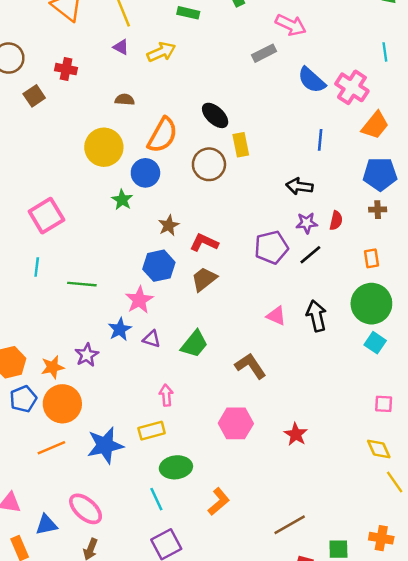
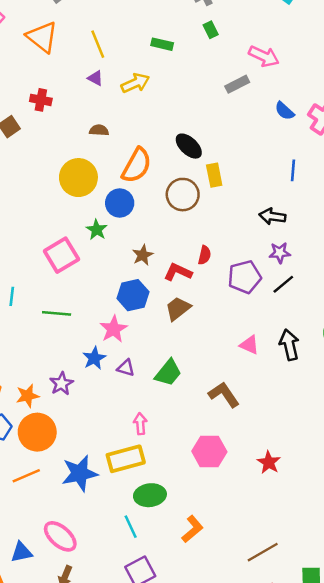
blue semicircle: (312, 80) -> (285, 111), size x0.7
pink square: (46, 216) -> (61, 255), moved
red semicircle: (336, 221) -> (205, 255), moved
yellow rectangle: (152, 431) -> (126, 459), size x1.4

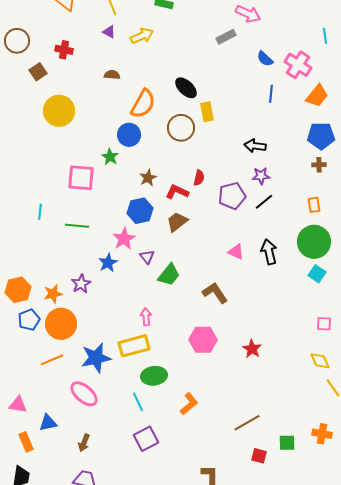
blue line: (293, 170) -> (271, 94), moved
yellow circle: (78, 178) -> (59, 111), moved
pink square: (61, 255) -> (81, 178), turned 36
purple triangle: (126, 368) -> (147, 257), moved, turned 35
pink ellipse: (60, 536) -> (84, 394), moved

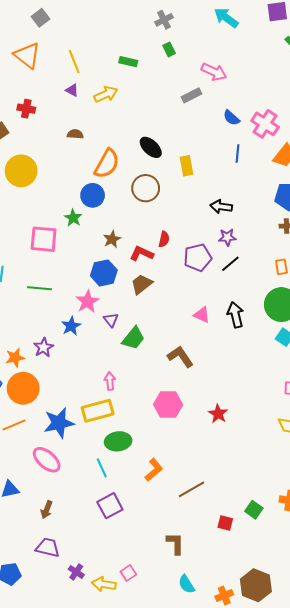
yellow rectangle: (207, 112) -> (186, 166), moved
brown line: (247, 423) -> (192, 489), moved
green square: (287, 443) -> (254, 510), turned 36

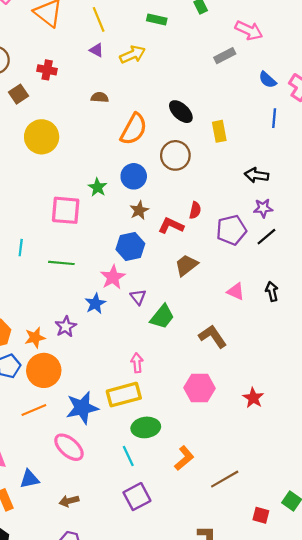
blue circle: (93, 195) -> (134, 176), moved
brown trapezoid: (142, 284) -> (186, 265), moved
black arrow: (235, 315) -> (272, 291), size x0.7
brown arrow: (47, 510) -> (69, 501), turned 54

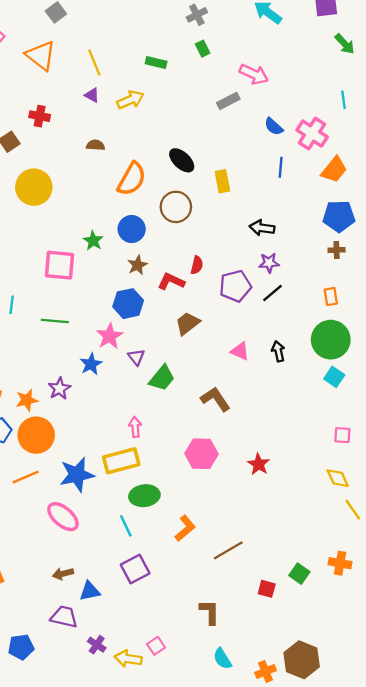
blue triangle: (29, 479) -> (90, 591), moved

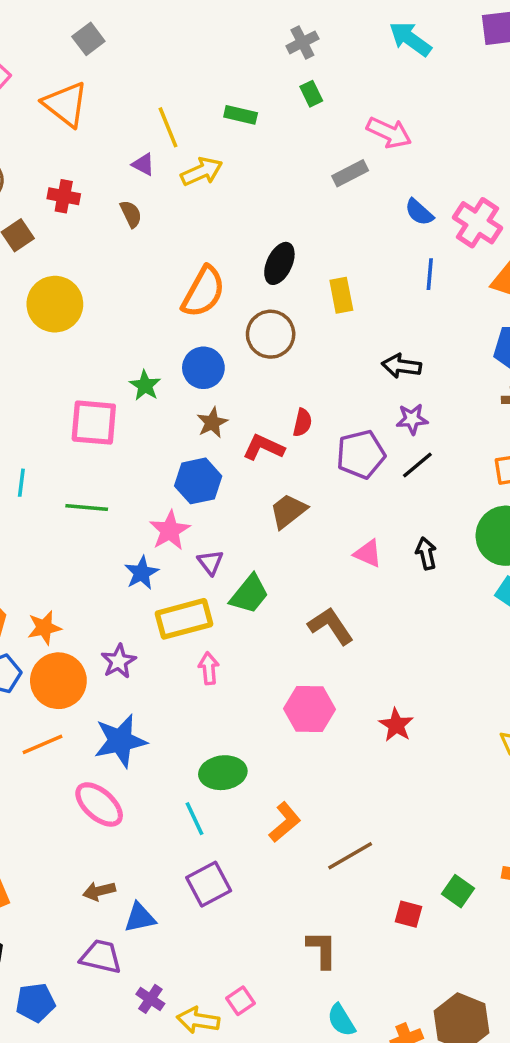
yellow line: (94, 63) -> (168, 127), moved
brown semicircle: (96, 145) -> (131, 214), moved, turned 60
black ellipse: (182, 160) -> (279, 263), turned 72
purple star: (59, 389) -> (119, 661), moved
yellow rectangle: (121, 461) -> (184, 619), moved

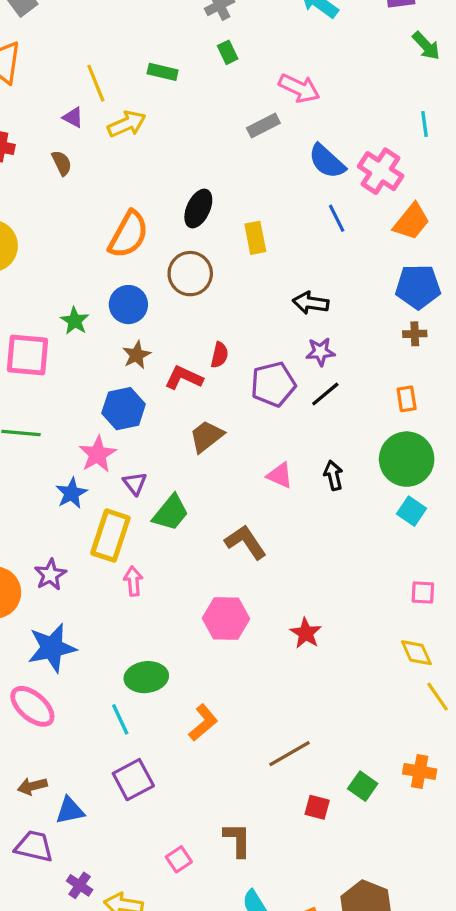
blue semicircle: (419, 212) -> (327, 161), size x1.4
blue line: (430, 274) -> (337, 218), turned -32
yellow rectangle: (184, 619) -> (110, 536), turned -57
brown line: (350, 856) -> (289, 754), moved
pink square: (241, 1001) -> (179, 859), moved

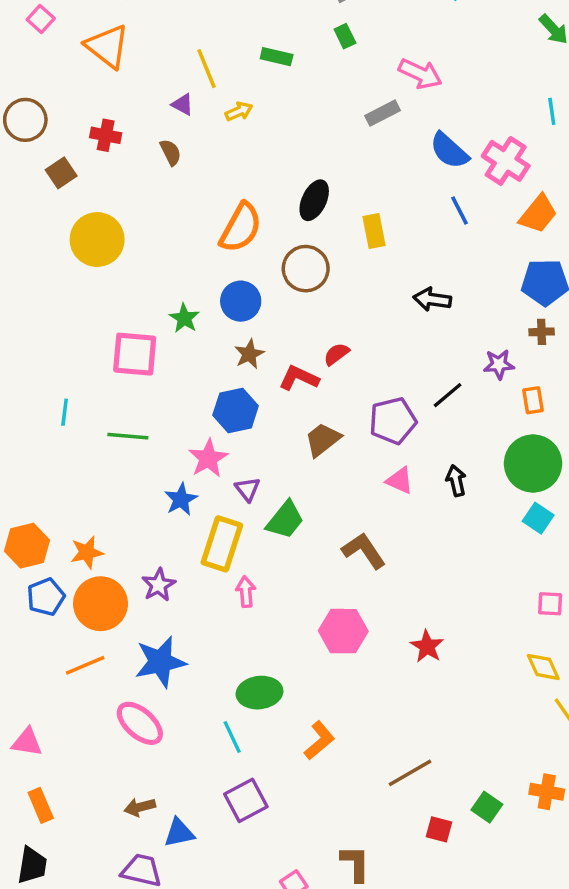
yellow arrow: (127, 124) -> (239, 111), size x0.7
purple star: (320, 352) -> (499, 364), moved
red semicircle: (220, 355) -> (336, 354), turned -140
purple pentagon: (273, 384) -> (393, 421), moved

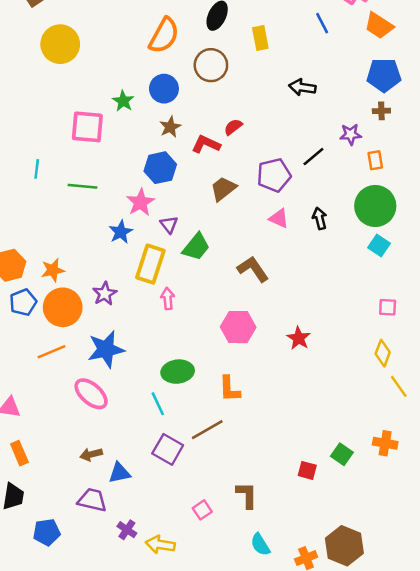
orange trapezoid: (538, 214) -> (379, 26), turned 84
yellow diamond: (543, 667) -> (383, 353), turned 45
orange L-shape: (319, 740) -> (229, 389), moved, turned 128
brown line: (410, 773) -> (207, 430), moved
purple square: (246, 800) -> (168, 449), turned -32

